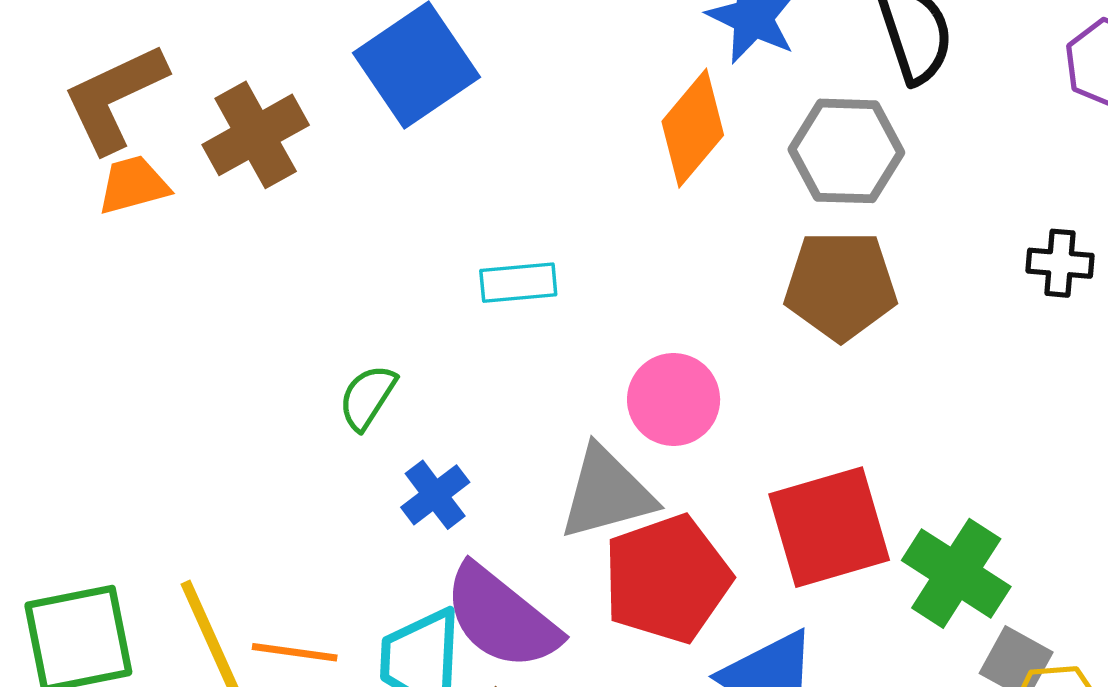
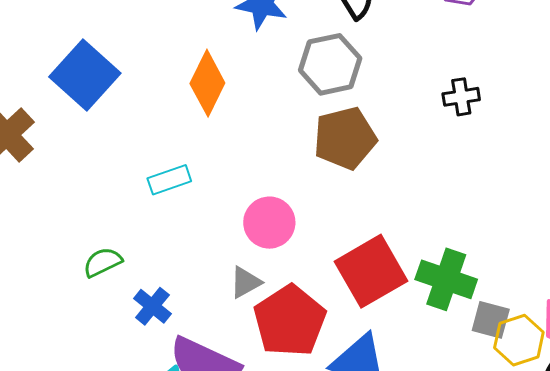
orange diamond: (693, 128) -> (207, 83), moved
green semicircle: (367, 397) -> (103, 262), turned 45
gray triangle: (607, 493) -> (245, 282), size x0.6

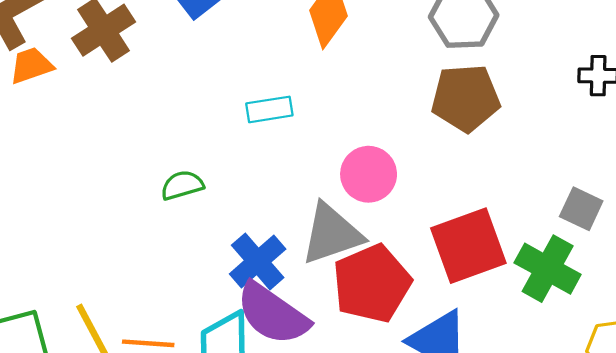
gray triangle: (245, 282) -> (332, 234), size x1.8
blue cross: (152, 306) -> (258, 261), moved, size x1.4
gray square: (491, 320) -> (581, 209), moved

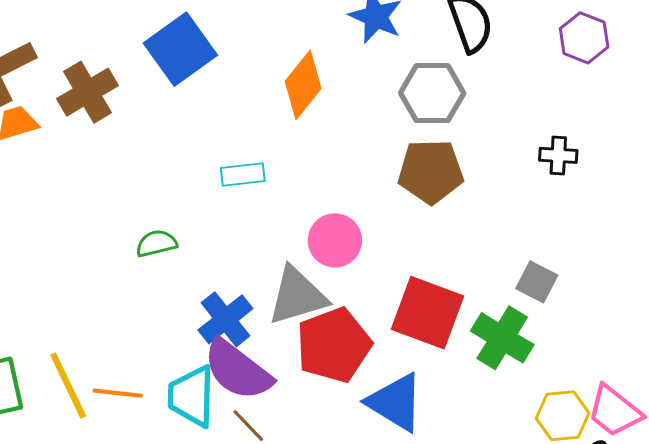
red square: (468, 246) -> (427, 313), turned 38

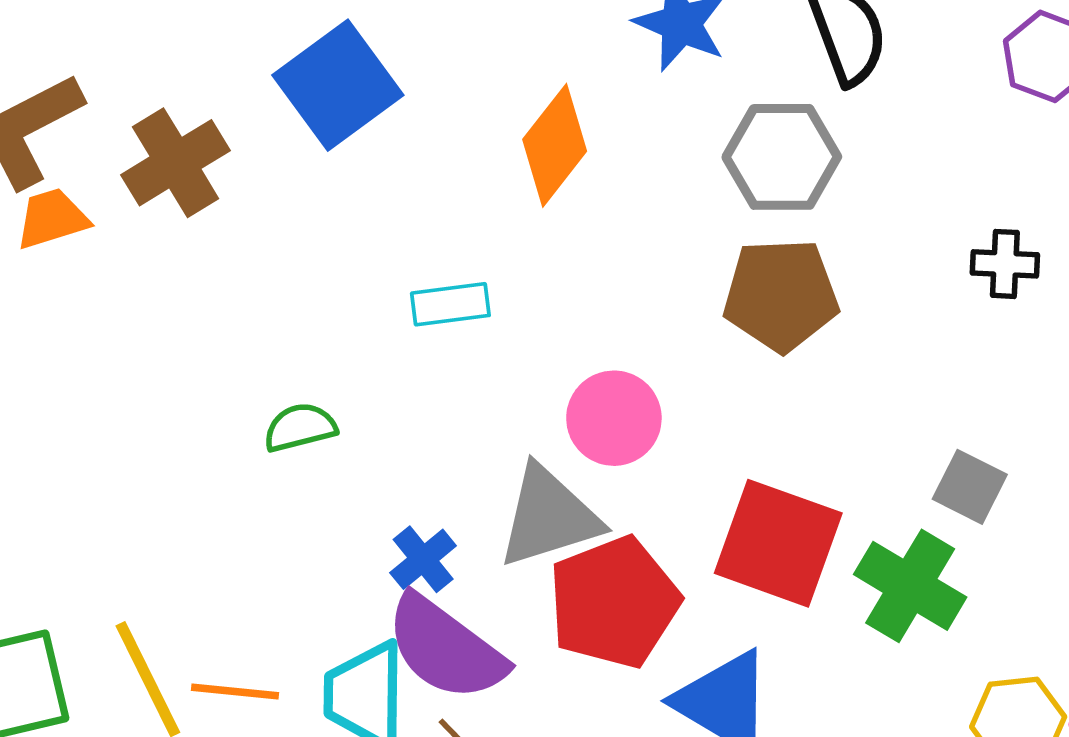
blue cross: (225, 319) -> (423, 559), size x0.7

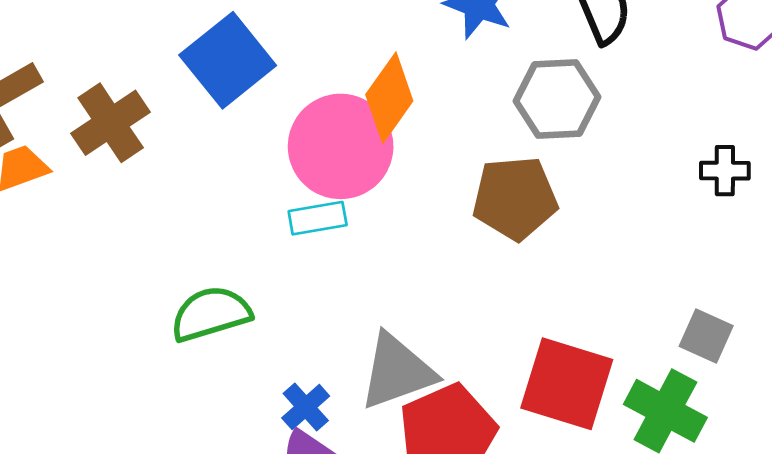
brown pentagon: (781, 295) -> (515, 198), moved
pink circle: (614, 418) -> (341, 146), moved, size x1.5
green semicircle: (300, 427) -> (211, 314), size x1.5

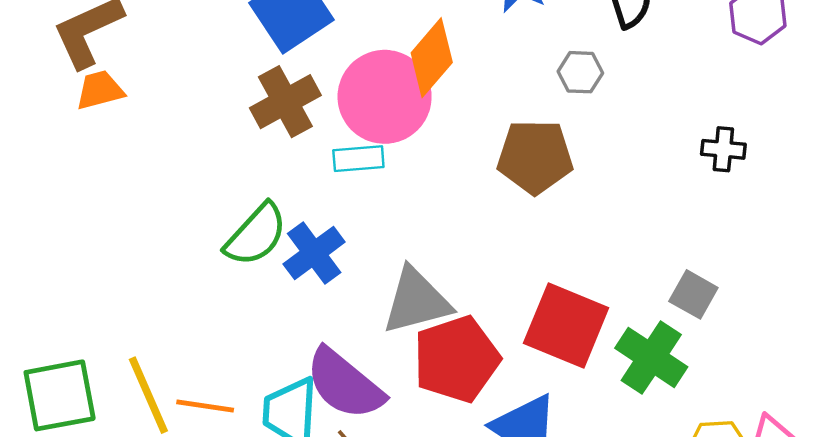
gray hexagon: (557, 99) -> (580, 72), size x0.6
brown cross: (111, 123) -> (285, 102), moved
green semicircle: (211, 314) -> (256, 235), turned 144
blue cross: (306, 407) -> (314, 253), moved, size x1.4

